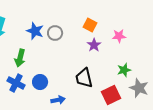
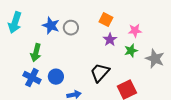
green star: (124, 70) -> (131, 51), moved
black trapezoid: (84, 78) -> (100, 73), turned 55
gray star: (139, 88) -> (155, 59), moved

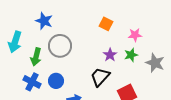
cyan arrow: (15, 23) -> (15, 42), moved
blue star: (51, 26) -> (44, 21), moved
gray circle: (71, 28) -> (60, 46), moved, size x1.5
purple star: (110, 40) -> (110, 55), moved

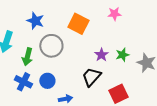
orange square: (106, 24) -> (78, 24), moved, size x1.5
pink star: (135, 35) -> (114, 14), moved

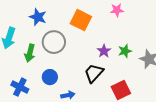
blue cross: (23, 82) -> (20, 87), moved

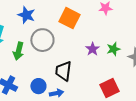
black trapezoid: (94, 73) -> (63, 71), moved, turned -35
blue circle: (50, 77) -> (38, 86), moved

